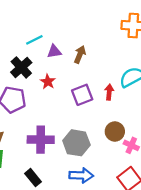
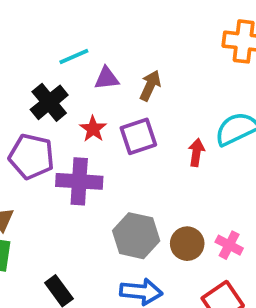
purple square: (82, 95) -> (138, 136), moved
brown circle: (115, 132) -> (187, 244), moved
purple cross: (41, 140) -> (79, 181), moved

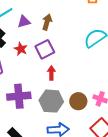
red arrow: (196, 152) -> (51, 73), moved
purple cross: (79, 181) -> (19, 96), moved

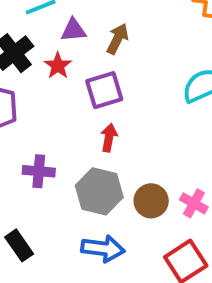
red star: (21, 49) -> (58, 66), moved
purple cross: (19, 96) -> (39, 171), size x0.7

